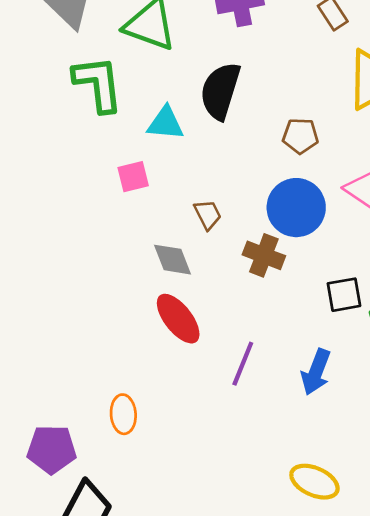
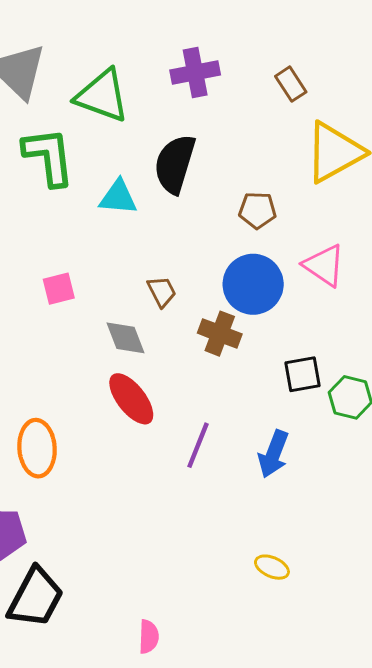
pink square: (133, 177) -> (59, 289), moved
orange ellipse: (123, 414) -> (37, 448), moved, size x1.4
yellow ellipse: (314, 482) -> (272, 567), size x0.7

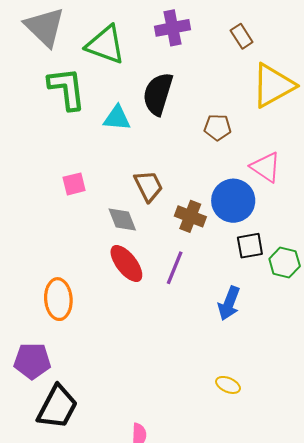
blue circle: (253, 284) -> (233, 201), moved
brown trapezoid: (162, 291) -> (148, 186), size x1.4
purple line: (198, 445) -> (175, 268), moved

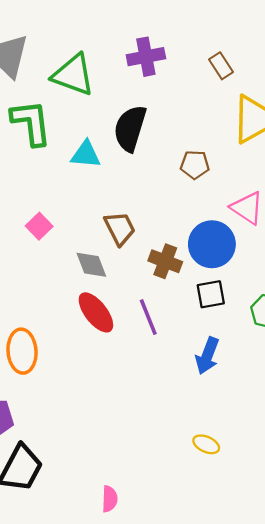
pink square: (74, 184) -> (39, 226), turned -30
black square: (250, 246) -> (211, 294), moved
purple line: (175, 268) -> (148, 317), turned -44

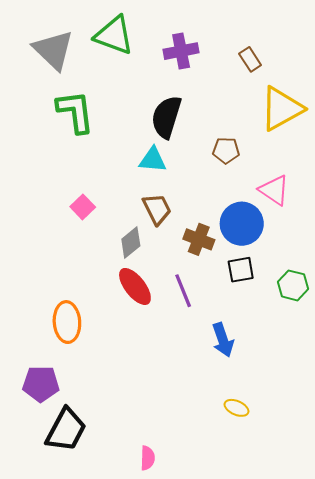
green triangle: (73, 75) -> (114, 35), moved
cyan triangle: (86, 154) -> (153, 160), moved
gray diamond: (91, 265) -> (131, 243), turned 72
blue arrow: (207, 356) -> (223, 340), moved, turned -40

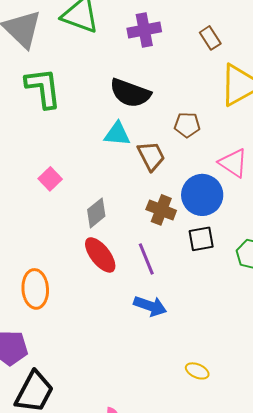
black semicircle: (166, 117) -> (130, 93), turned -87
brown trapezoid: (157, 209) -> (151, 156), moved
blue arrow: (223, 340) -> (150, 306), moved, turned -52

